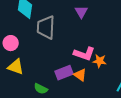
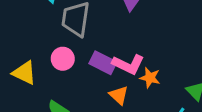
pink circle: (11, 43) -> (63, 59), moved
purple rectangle: (64, 73) -> (103, 63), moved, turned 42

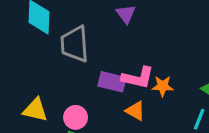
pink circle: (63, 59) -> (76, 117), moved

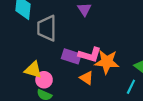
orange star: (163, 86) -> (107, 62), size x1.6
yellow triangle: (35, 110) -> (33, 70), moved

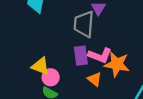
gray trapezoid: (47, 28) -> (84, 24), moved
purple rectangle: (71, 56) -> (81, 56), turned 60

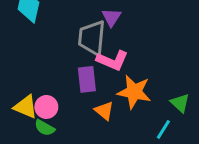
pink L-shape: (100, 55) -> (112, 60), moved
yellow triangle: (40, 66) -> (26, 107), moved

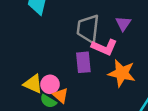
purple triangle: (111, 17) -> (123, 24), moved
orange triangle: (104, 111) -> (61, 96), moved

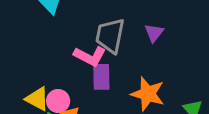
pink L-shape: (104, 47) -> (90, 56), moved

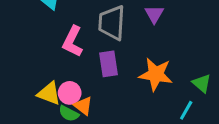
pink L-shape: (90, 56) -> (73, 41), moved, turned 96

